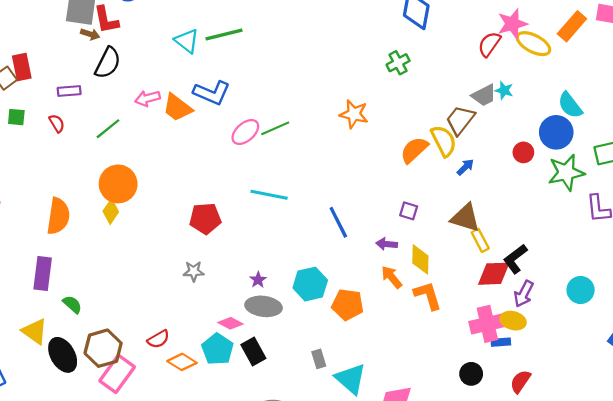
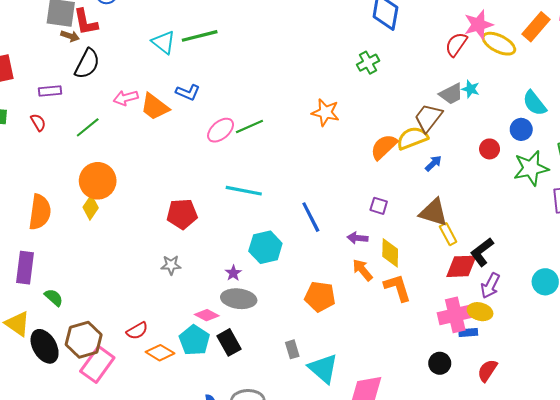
blue L-shape: (212, 93) -> (188, 92), size x0.7
blue circle: (556, 132) -> (521, 129), size x0.7
yellow semicircle: (444, 141) -> (412, 138), turned -84
cyan hexagon: (310, 284) -> (265, 247), moved

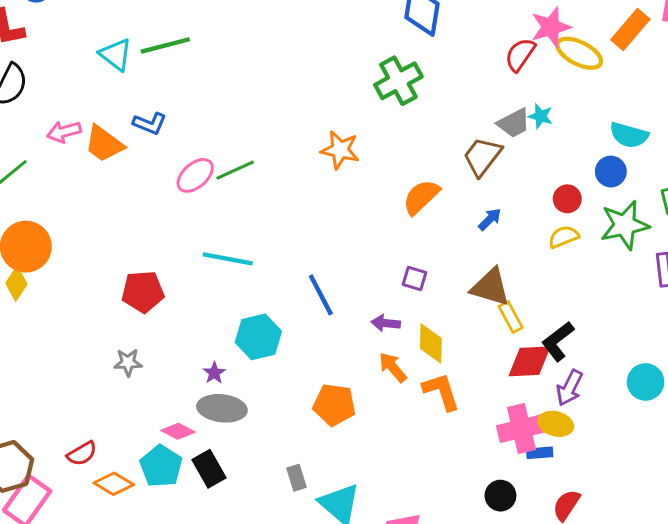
green cross: (368, 63) -> (398, 81), size x1.5
cyan semicircle: (535, 103) -> (629, 135), turned -36
yellow semicircle: (412, 138) -> (564, 237), moved, size x0.7

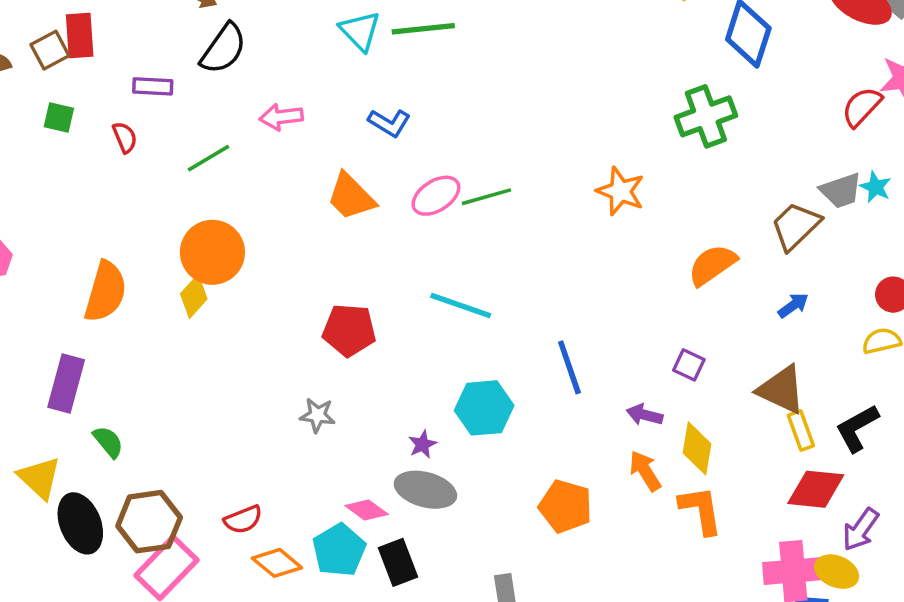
orange trapezoid: (104, 144) -> (351, 197), moved
black L-shape: (558, 341) -> (857, 428), moved

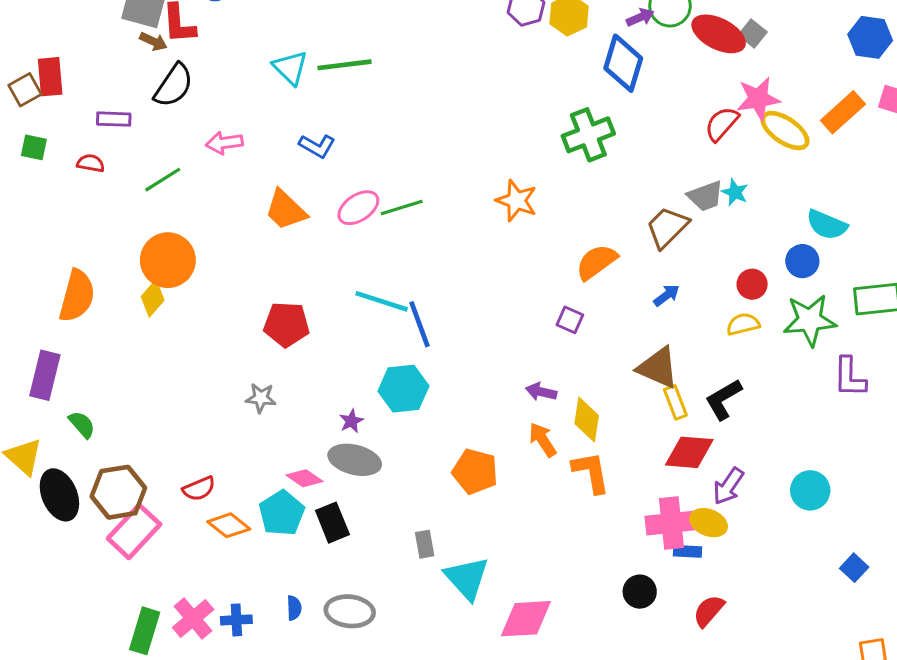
red semicircle: (125, 137) -> (91, 163), turned -56
purple square: (689, 365) -> (570, 320), moved
blue line: (569, 367) -> (420, 324), moved

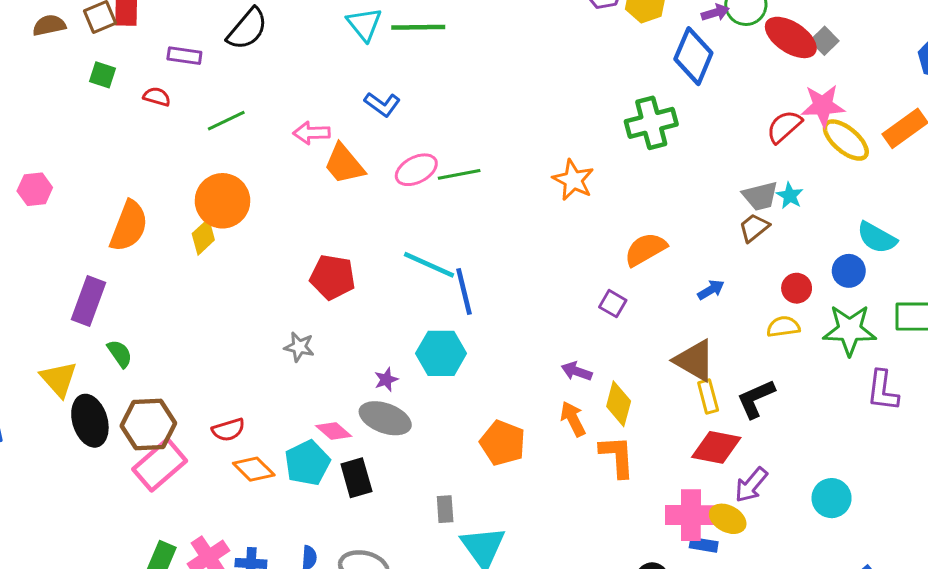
pink arrow: (224, 143) -> (311, 133), moved
brown trapezoid: (667, 227) -> (754, 228), moved, size x0.7

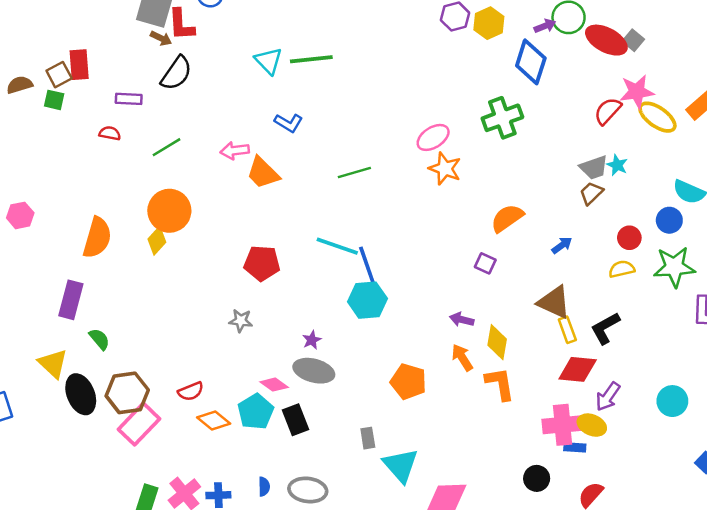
green square: (103, 75) -> (54, 100), moved
pink ellipse: (416, 170) -> (433, 137), moved
cyan hexagon: (441, 353) -> (367, 300), moved

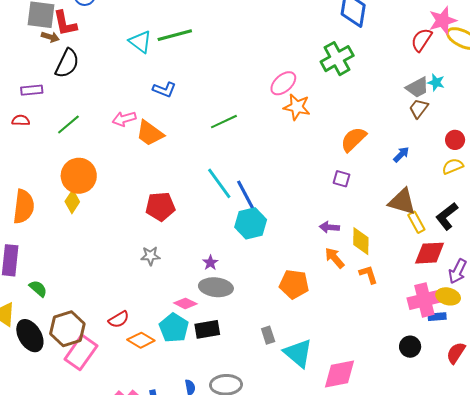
cyan line: (337, 246) -> (219, 183), turned 44
orange L-shape: (500, 384) -> (368, 274), size x0.7
black rectangle: (295, 420) -> (207, 329), turned -70

